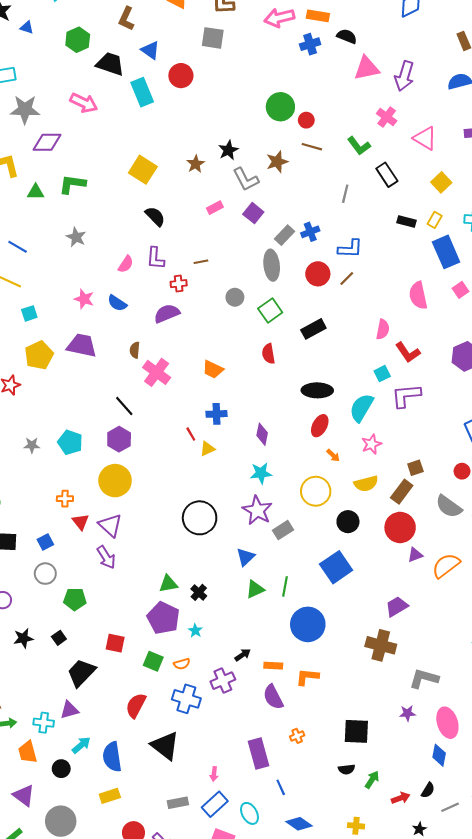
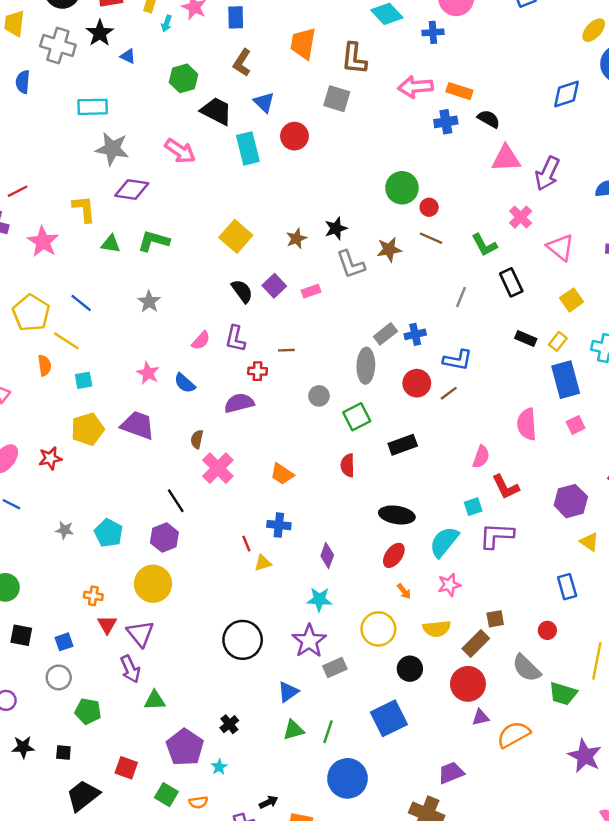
purple square: (253, 213) -> (274, 286), moved
green triangle: (168, 584) -> (155, 700), moved
black square: (59, 638) -> (63, 752), turned 32

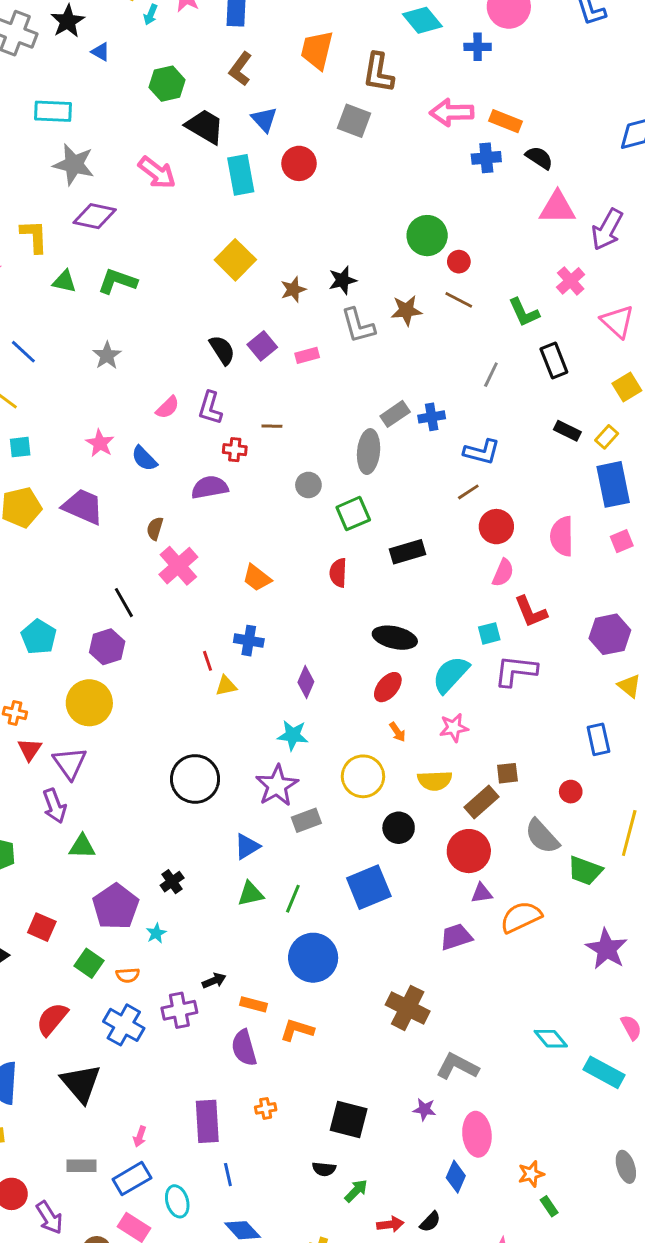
yellow square: (236, 236) -> (235, 260), moved
red circle: (417, 383) -> (496, 527), moved
purple trapezoid: (451, 773) -> (456, 937), moved

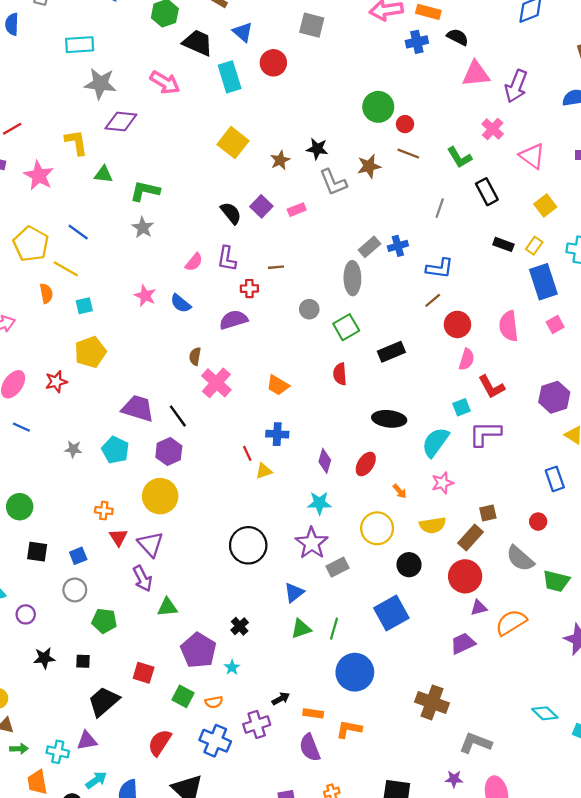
black star: (343, 280) -> (317, 149), turned 30
green L-shape: (117, 281) -> (145, 191), moved
purple trapezoid: (83, 507) -> (138, 408), moved
red ellipse: (388, 687) -> (366, 464), moved

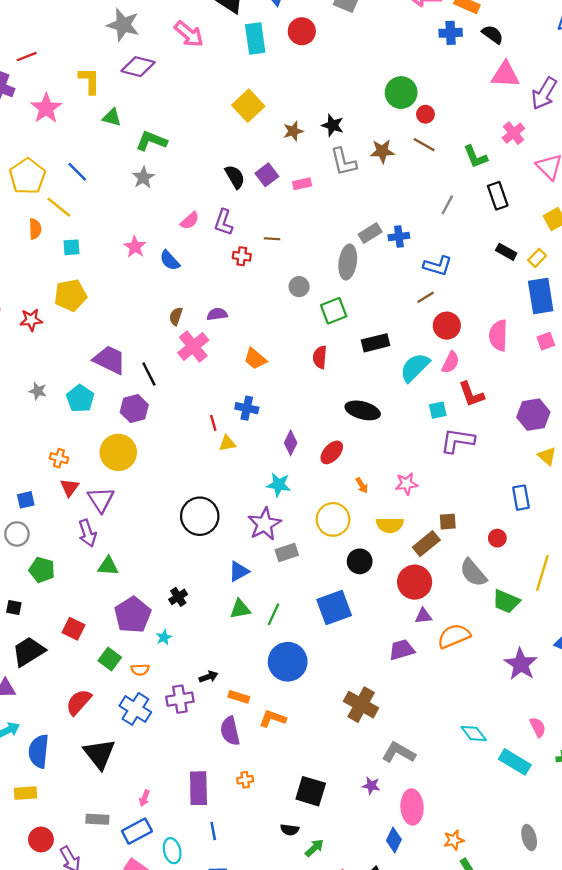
purple semicircle: (233, 320) -> (217, 314), moved, size x0.7
cyan semicircle: (435, 442) -> (415, 367), moved

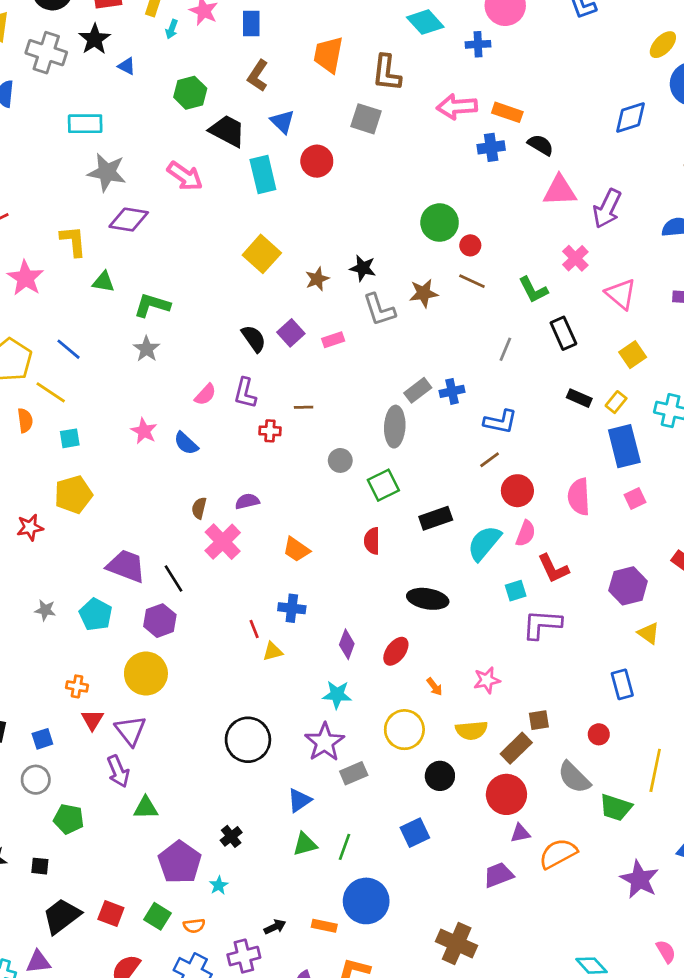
blue square: (334, 608) -> (415, 833), size x0.7
red square: (73, 629) -> (111, 914), moved
orange rectangle: (239, 697) -> (324, 926), moved

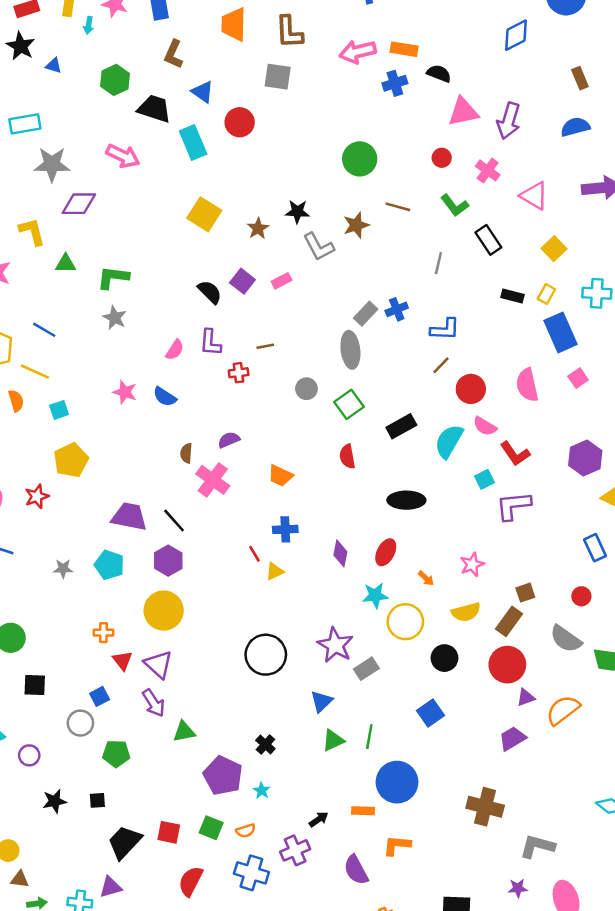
red circle: (470, 245) -> (442, 158), moved
pink semicircle: (526, 533) -> (485, 426), turned 110
cyan star: (337, 695) -> (375, 595), moved
blue square: (42, 739) -> (100, 696), moved

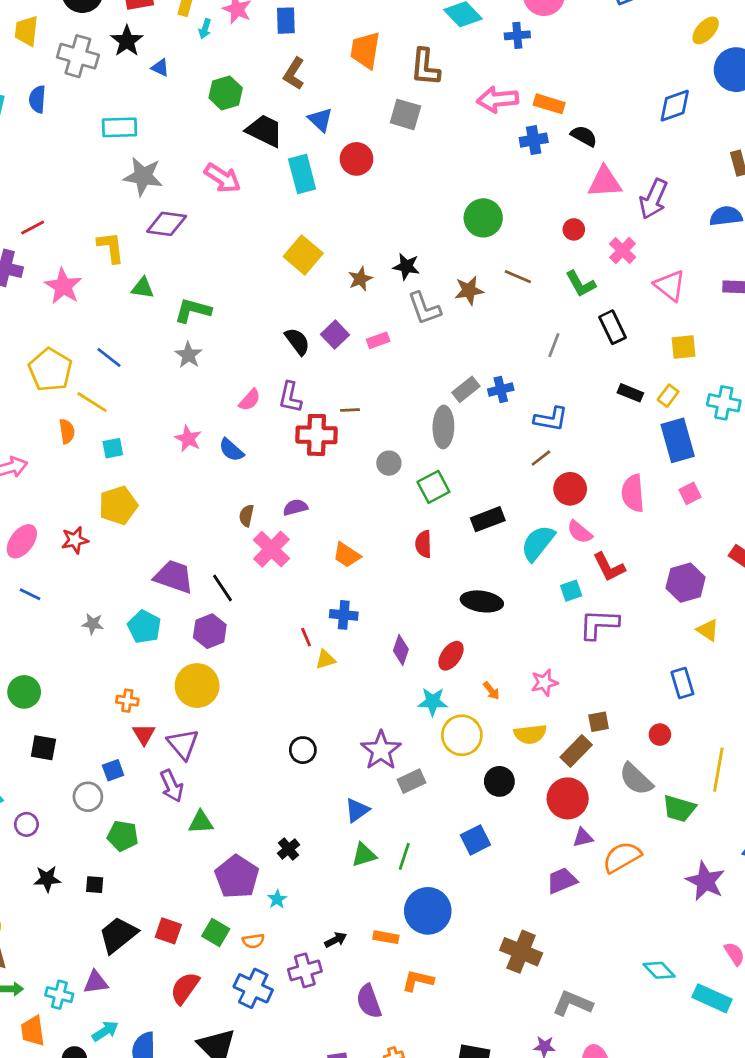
yellow square: (554, 249) -> (684, 347), turned 30
red cross: (239, 373) -> (316, 435), size x1.8
black circle: (266, 655) -> (303, 750), size x0.6

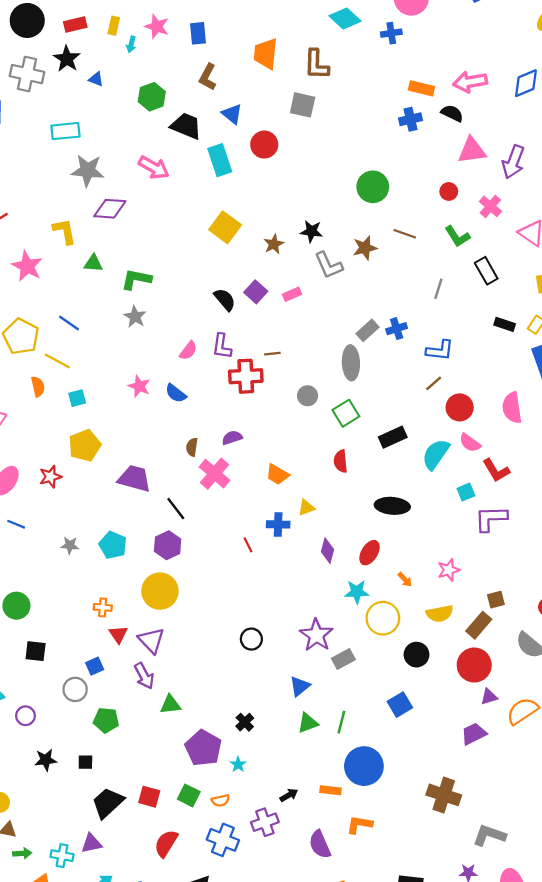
pink arrow: (498, 99) -> (470, 82), moved
purple trapezoid: (174, 577) -> (134, 479), moved
yellow triangle: (325, 659) -> (306, 508), moved

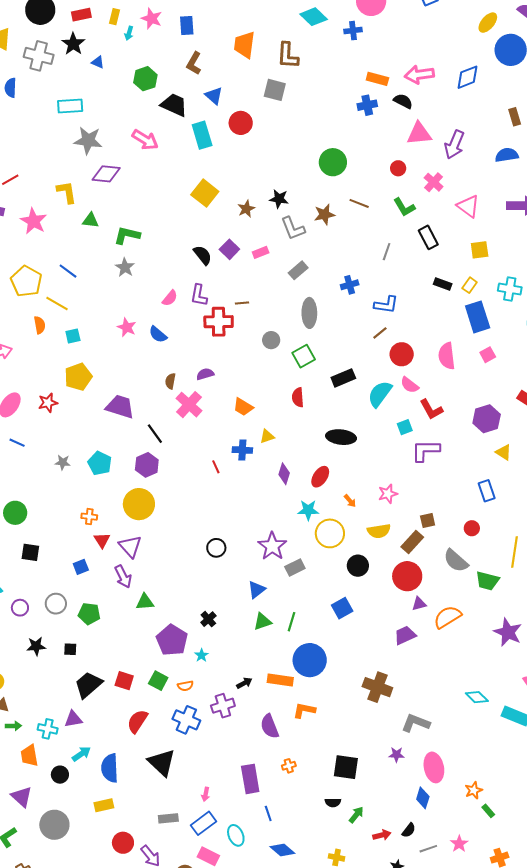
gray rectangle: (368, 330) -> (298, 270), moved
gray circle: (75, 689) -> (56, 604), moved
orange rectangle: (330, 790) -> (280, 680), size x1.4

